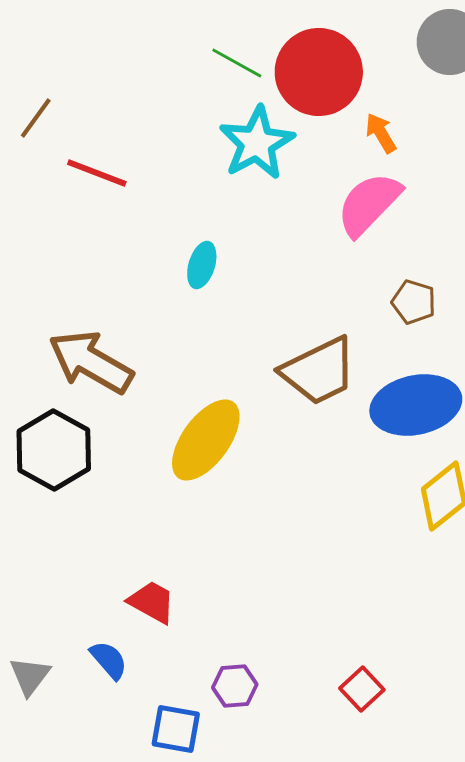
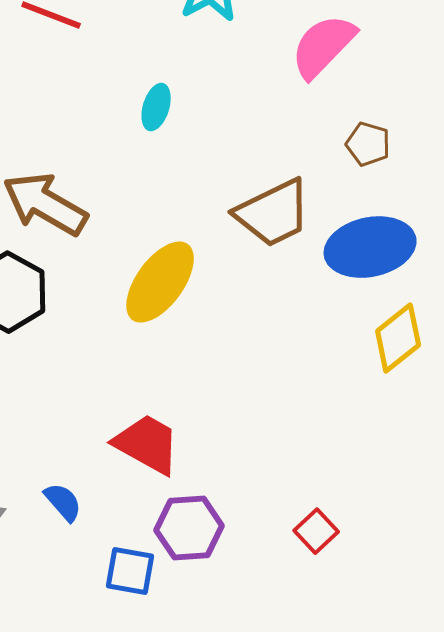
red trapezoid: (152, 602) -> (147, 444), moved, size x1.4
purple hexagon: (235, 686) -> (189, 528), size x1.5

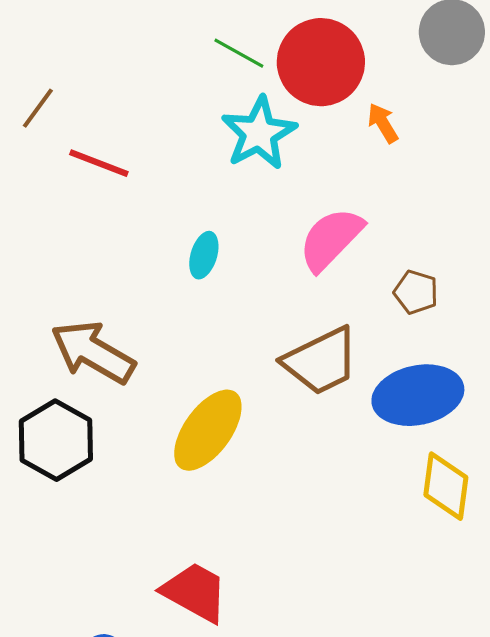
pink semicircle: (323, 46) -> (331, 239), moved
yellow diamond: (398, 338) -> (446, 486), turned -44

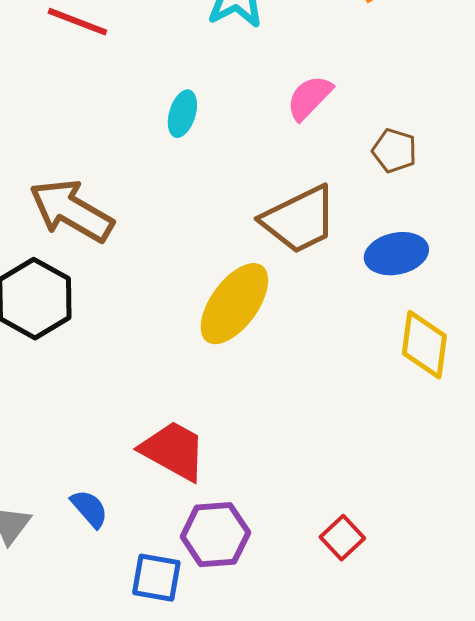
pink semicircle: (331, 239) -> (309, 98), size x0.7
blue ellipse: (418, 395) -> (396, 254), size x0.7
yellow ellipse: (208, 430) -> (234, 304), moved

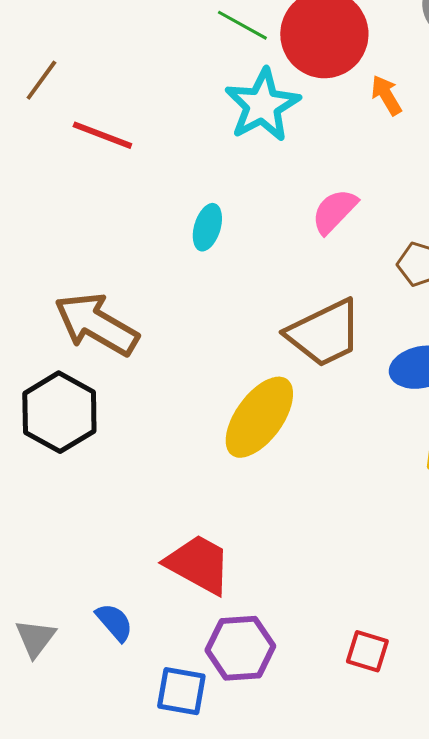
red square: (342, 538) -> (367, 651), turned -30

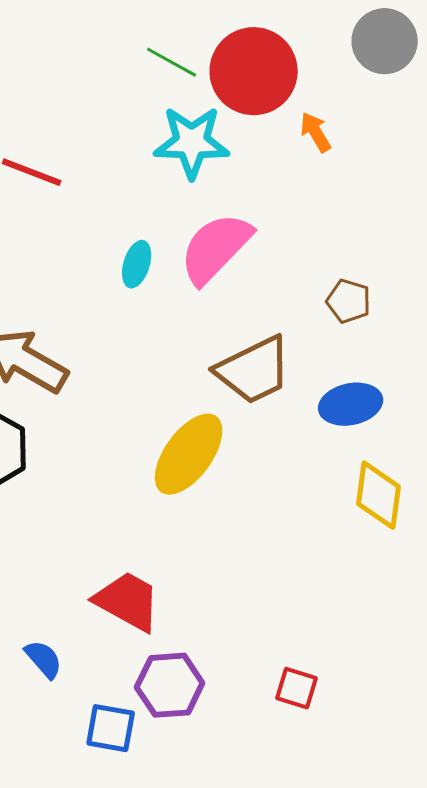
cyan star: (262, 105) -> (192, 142), turned 30
pink semicircle: (334, 211) -> (216, 248), moved, size x1.6

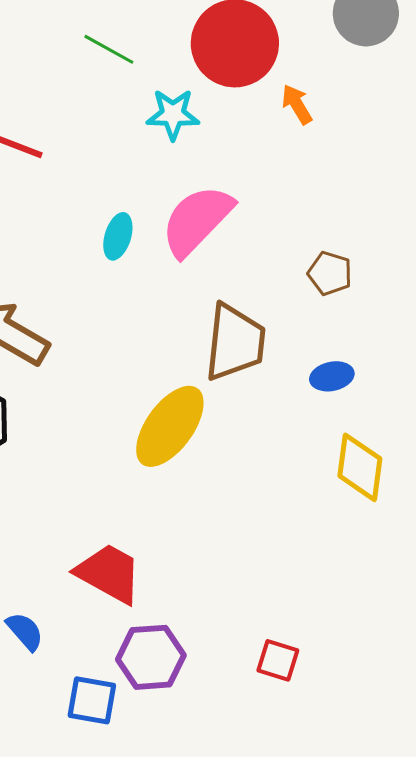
green line: (172, 62) -> (109, 49), moved
cyan star: (192, 142) -> (173, 114), size x0.7
brown trapezoid: (254, 370) -> (235, 342), turned -58
blue ellipse: (351, 404) -> (332, 376), size x0.7

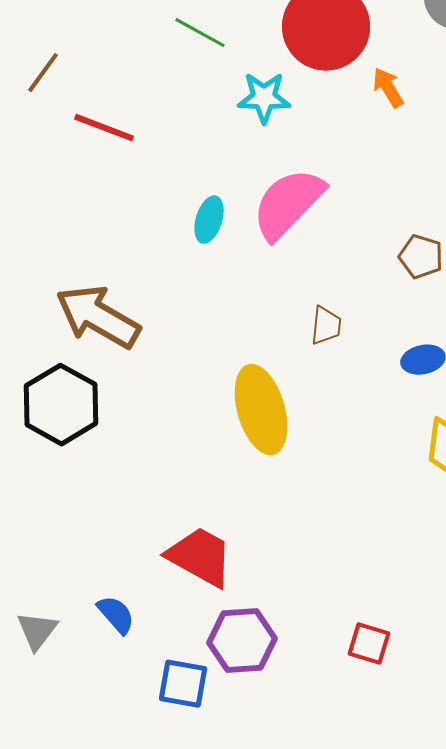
brown trapezoid: (235, 342) -> (326, 326), size x0.5
yellow ellipse: (170, 426) -> (261, 410), turned -52

